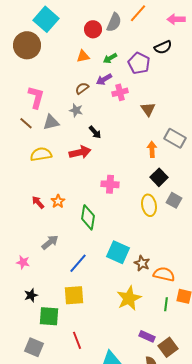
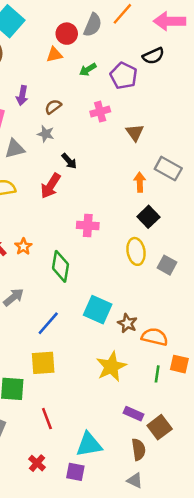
pink arrow: (176, 19) -> (169, 21), size x1.4
orange triangle: (83, 56) -> (54, 55), moved
purple arrow: (104, 79) -> (22, 95), moved, turned -49
red arrow: (80, 152) -> (51, 186), turned 135
gray square: (174, 200) -> (167, 265), moved

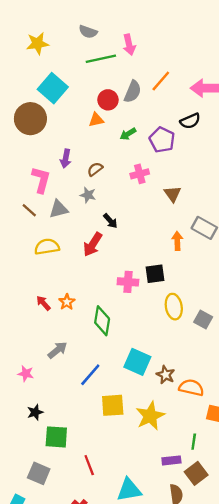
black square: (148, 217) -> (155, 274), moved, turned 36
yellow square: (43, 363) -> (113, 405), moved
green line: (157, 374) -> (194, 442), moved
purple rectangle: (134, 414) -> (171, 460), turned -30

